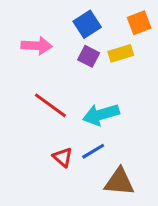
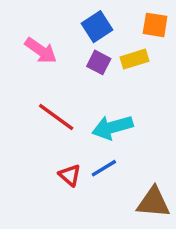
orange square: (139, 23) -> (155, 25), turned 30
pink arrow: (37, 46) -> (41, 51), turned 32
brown triangle: (119, 182) -> (153, 202), moved

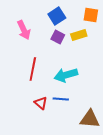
pink arrow: (41, 51) -> (24, 30), turned 30
red line: (56, 117) -> (33, 69), turned 65
blue line: (104, 168) -> (61, 99), turned 35

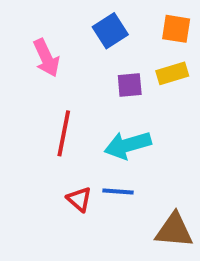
yellow rectangle: (79, 35) -> (172, 73), moved
purple square: (58, 37) -> (130, 85), moved, turned -32

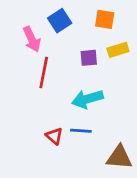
orange square: (176, 29) -> (105, 19), moved
blue square: (110, 31) -> (60, 21), moved
red line: (64, 133) -> (44, 72), moved

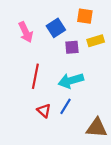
blue square: (60, 21) -> (56, 28), moved
red line: (44, 72) -> (35, 76), moved
blue line: (81, 131) -> (65, 106), turned -63

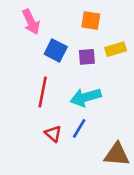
orange square: (85, 16) -> (91, 20), moved
blue square: (56, 28) -> (56, 50), moved, turned -30
pink arrow: (26, 32) -> (31, 22), moved

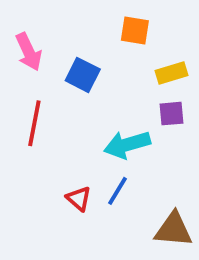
pink arrow: (31, 22) -> (29, 52), moved
purple square: (87, 57) -> (172, 114), moved
red line: (43, 92) -> (34, 123), moved

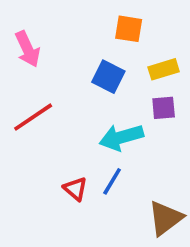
blue square: (83, 75) -> (108, 77), moved
red line: (34, 123) -> (33, 117), turned 45
brown triangle: (173, 229) -> (165, 218), turned -42

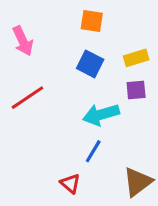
orange square: (129, 29) -> (92, 21), moved
red triangle: (75, 189) -> (70, 183), moved

